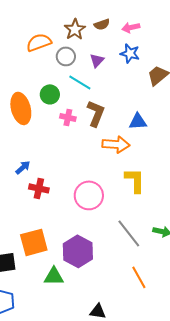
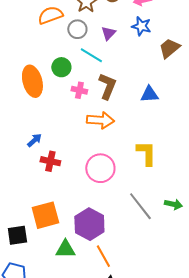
orange arrow: (116, 144) -> (100, 120), moved
orange line: (139, 277) -> (103, 256), moved

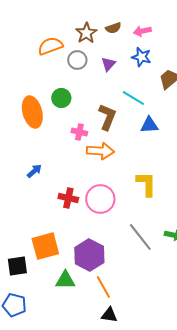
cyan line: (91, 55) -> (133, 98), moved
pink cross: (79, 90) -> (79, 132), moved
red cross: (50, 161) -> (68, 198), moved

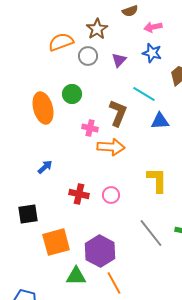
brown semicircle: (113, 28) -> (130, 11), moved
pink circle: (100, 199) -> (111, 195), size x0.6
black square: (17, 266) -> (28, 214), moved

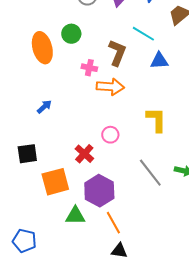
red cross: (79, 194) -> (84, 154), moved, turned 30

